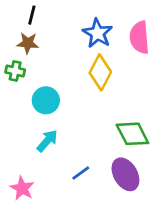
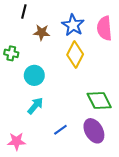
brown star: (28, 43) -> (42, 32), moved
pink star: (22, 188) -> (16, 141), turned -30

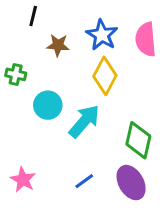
green diamond: (99, 100) -> (138, 140), turned 40
cyan arrow: (35, 106) -> (84, 121), moved, size x1.4
pink star: (16, 141) -> (23, 180), moved, turned 30

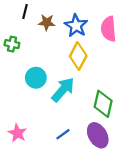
brown star: (58, 45) -> (47, 22), moved
green cross: (16, 74) -> (12, 44), moved

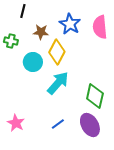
brown star: (47, 22) -> (41, 32), moved
yellow diamond: (78, 56) -> (57, 52), moved
cyan circle: (36, 78) -> (33, 62), moved

